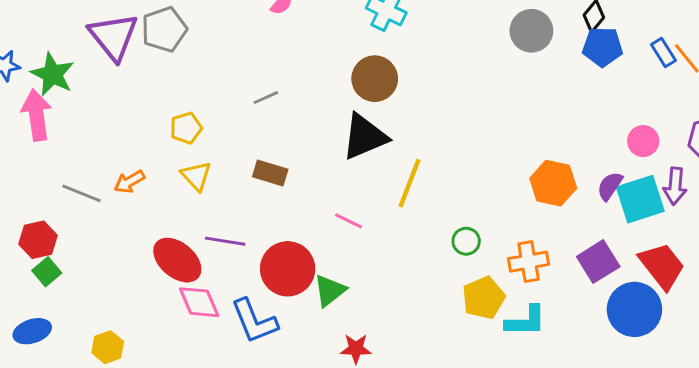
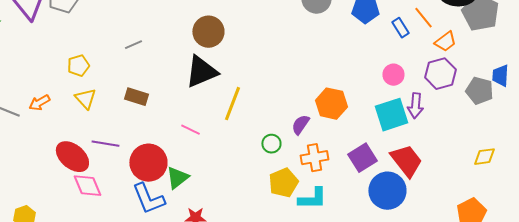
blue rectangle: (663, 53) -> (400, 28), moved
purple semicircle: (610, 186) -> (300, 125), moved
blue L-shape: (254, 321) -> (148, 199), moved

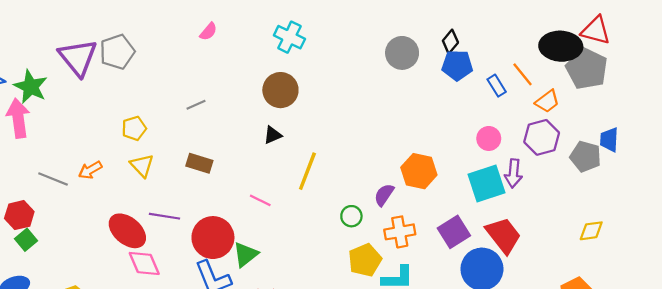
black triangle: (201, 72) -> (273, 135), size x0.5

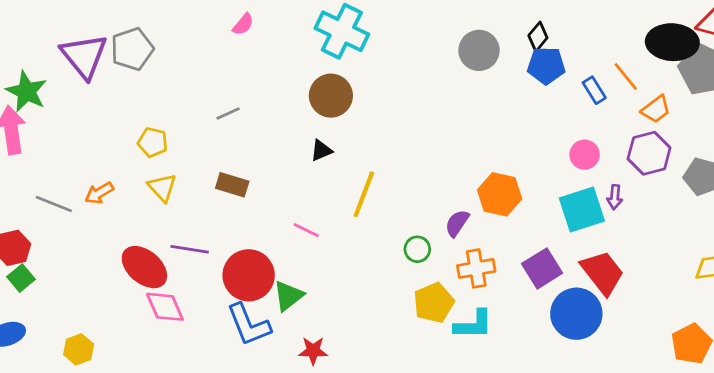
cyan cross: (289, 37) -> (342, 31), size x1.4
yellow pentagon: (134, 128) -> (153, 142), turned 30
purple arrow: (514, 173) -> (615, 197), size x0.7

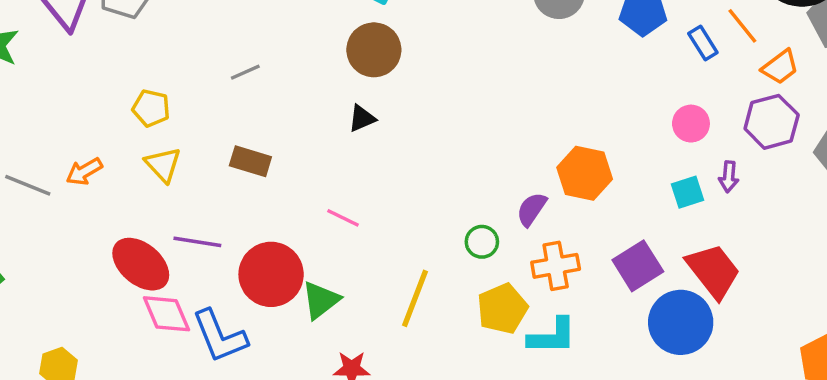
yellow line: (364, 194) -> (415, 298), moved
cyan square: (582, 209) -> (688, 192), size x0.6
blue L-shape: (249, 325) -> (220, 336), moved

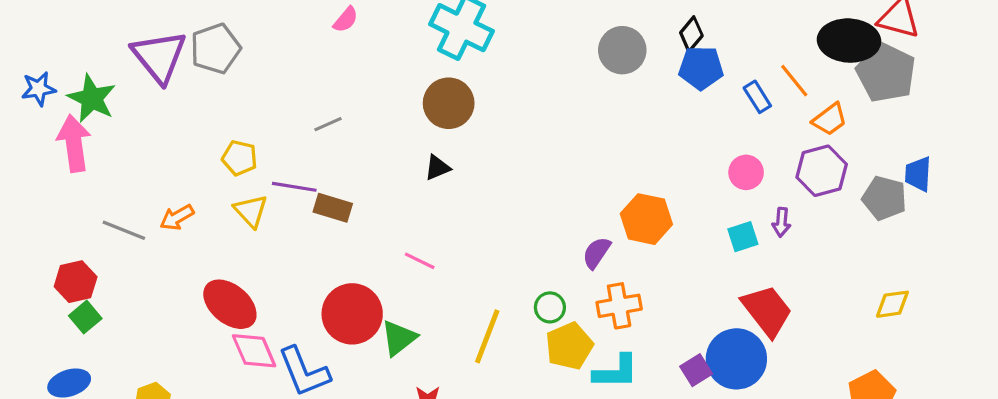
purple line: (197, 242) -> (294, 187), moved
green circle: (482, 242) -> (550, 307), moved
purple square: (638, 266) -> (696, 370), moved, size x0.7

